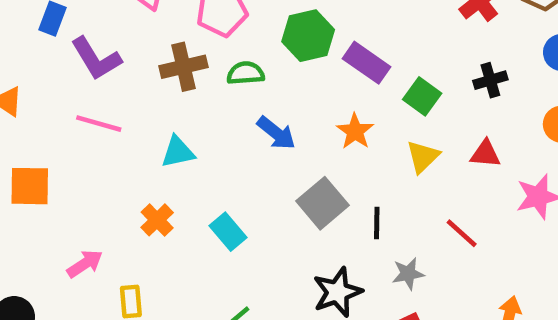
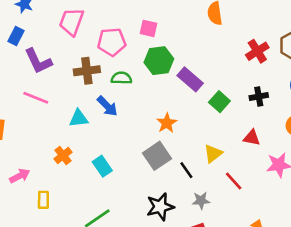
orange star: (355, 131) -> (167, 123), moved
blue arrow: (276, 133) -> (107, 106), moved
yellow triangle: (423, 157) -> (213, 154), moved
black line: (377, 223) -> (186, 170), turned -42

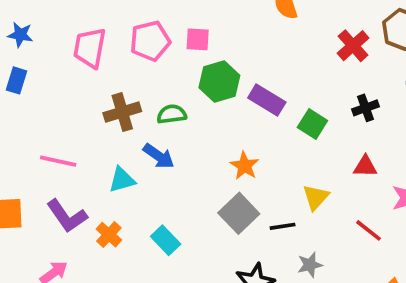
pink pentagon: (112, 42) -> (150, 41), moved
purple L-shape: (38, 61) -> (67, 216), moved
black line: (186, 170) -> (283, 226), turned -54
red line: (234, 181) -> (369, 230), moved

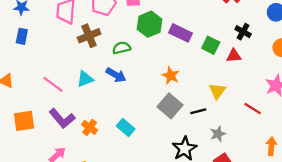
black cross: (366, 108) -> (243, 32), turned -35
brown cross: (122, 112) -> (89, 36), moved
pink line: (58, 161) -> (53, 84), turned 30
red triangle: (365, 166) -> (234, 56), moved
cyan triangle: (122, 180) -> (85, 79), moved

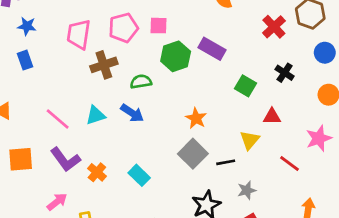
purple rectangle: (180, 33) -> (212, 49), moved
blue rectangle: (22, 36) -> (25, 60), turned -35
red triangle: (234, 56) -> (272, 116), moved

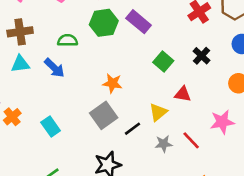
brown cross: (104, 65) -> (20, 32), moved
orange star: (196, 118) -> (112, 83), turned -30
black line: (226, 162) -> (132, 129), turned -36
gray star: (247, 190) -> (164, 144), moved

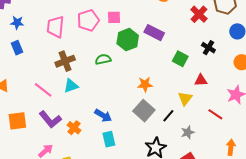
blue arrow: (54, 68) -> (103, 116), moved
cyan rectangle: (51, 126) -> (109, 139), moved, turned 35
gray star: (164, 144) -> (188, 132), moved

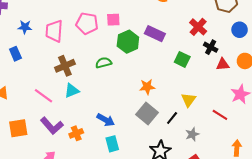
red cross: (199, 14) -> (198, 27), moved
pink pentagon: (88, 20) -> (87, 23), turned 30
blue star: (17, 23) -> (25, 27), moved
red triangle: (201, 80) -> (223, 64), moved
orange cross: (74, 128) -> (76, 133), turned 32

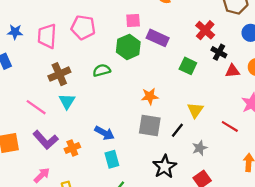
pink square: (113, 20) -> (133, 20), moved
cyan triangle: (72, 91) -> (67, 101), turned -35
gray square: (147, 113) -> (150, 126), turned -30

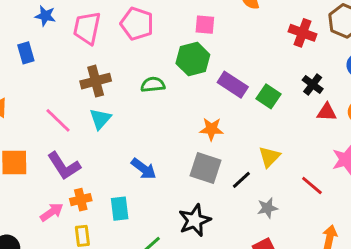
red cross: (205, 30) -> (303, 33), moved, turned -30
purple rectangle: (158, 38) -> (233, 85), moved
orange cross: (72, 148) -> (81, 200), moved
cyan rectangle: (112, 159) -> (120, 209), moved
black star: (165, 167) -> (195, 220), moved

